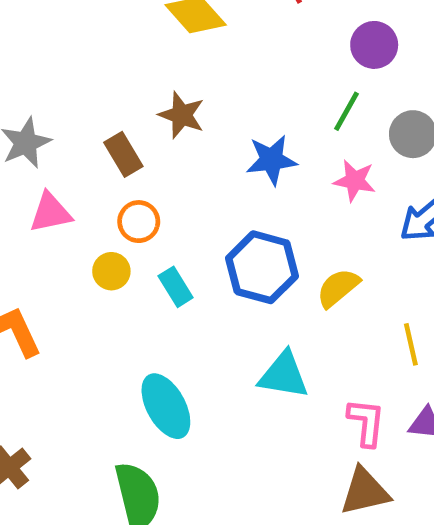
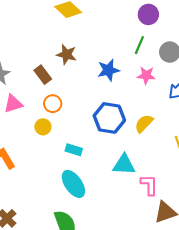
cyan rectangle: (176, 287) -> (74, 150), moved, turned -35
pink L-shape: (366, 422) -> (149, 185), moved

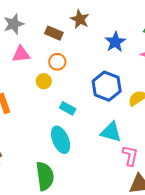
blue star: (108, 70) -> (115, 42), turned -30
brown rectangle: (43, 75) -> (54, 33), turned -42

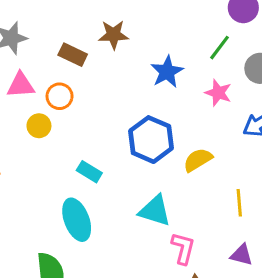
brown star: (80, 19) -> (114, 35), turned -30
orange circle: (57, 62) -> (60, 96), moved
yellow circle: (44, 81) -> (39, 126), moved

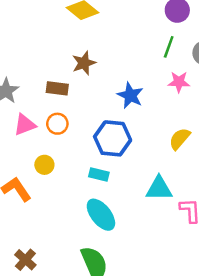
blue star: (167, 72) -> (130, 95), moved
yellow circle: (39, 126) -> (44, 165), moved
blue hexagon: (151, 140) -> (113, 138), moved

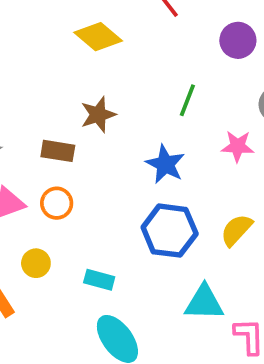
green line: (169, 47) -> (187, 100), moved
blue hexagon: (113, 138) -> (170, 231), moved
cyan rectangle: (99, 175) -> (99, 280), moved

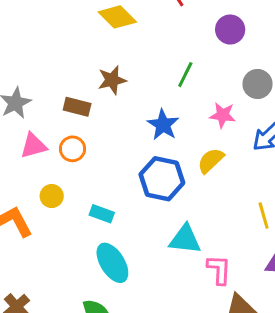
yellow semicircle: (236, 230) -> (211, 161), moved

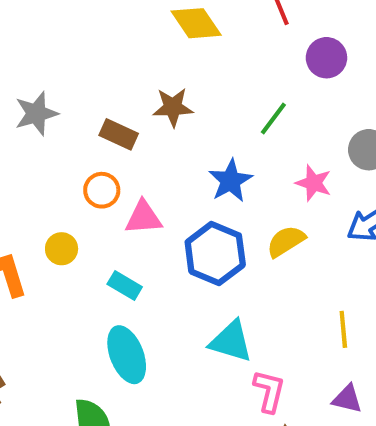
purple circle: (230, 30) -> (326, 58), moved
pink triangle: (33, 146) -> (143, 217), moved

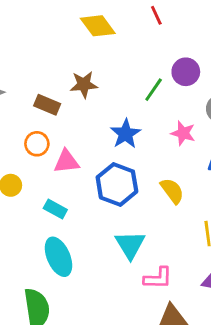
purple circle: (326, 58) -> (186, 72), moved
yellow semicircle: (286, 241) -> (172, 191), moved, turned 88
cyan triangle: (231, 341) -> (130, 245), turned 44
pink L-shape: (269, 391) -> (158, 278), turned 80

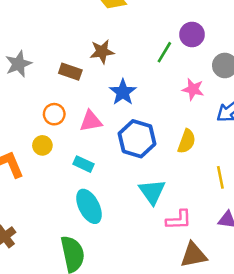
blue star: (126, 134) -> (123, 92), moved
orange circle: (37, 144) -> (54, 114), moved
yellow semicircle: (172, 191) -> (187, 141), turned 60

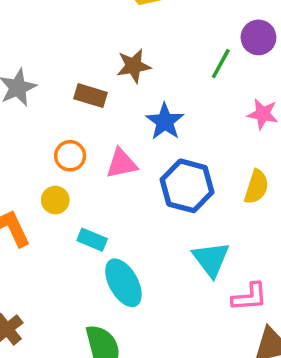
cyan rectangle: (83, 164) -> (92, 240), moved

